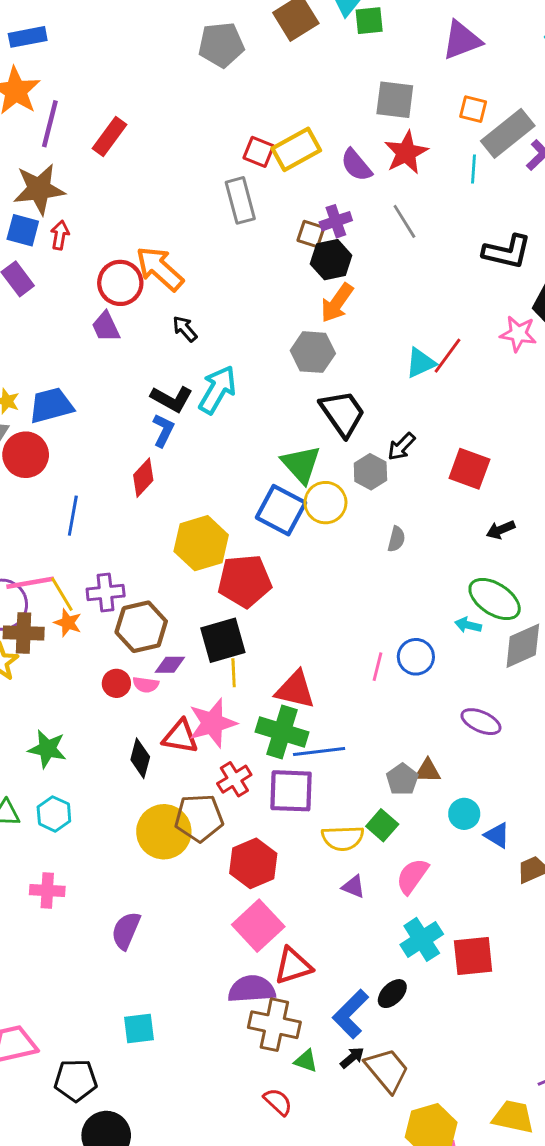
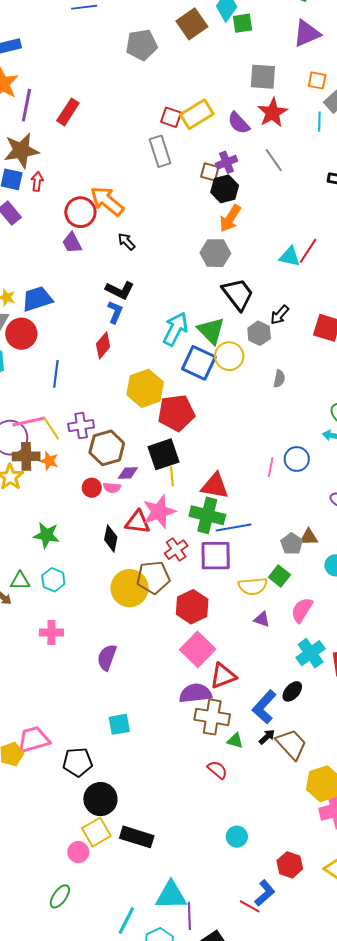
cyan triangle: (421, 363) -> (290, 257), turned 40
cyan arrow: (217, 390) -> (175, 329), moved
orange star: (68, 623) -> (49, 461), moved

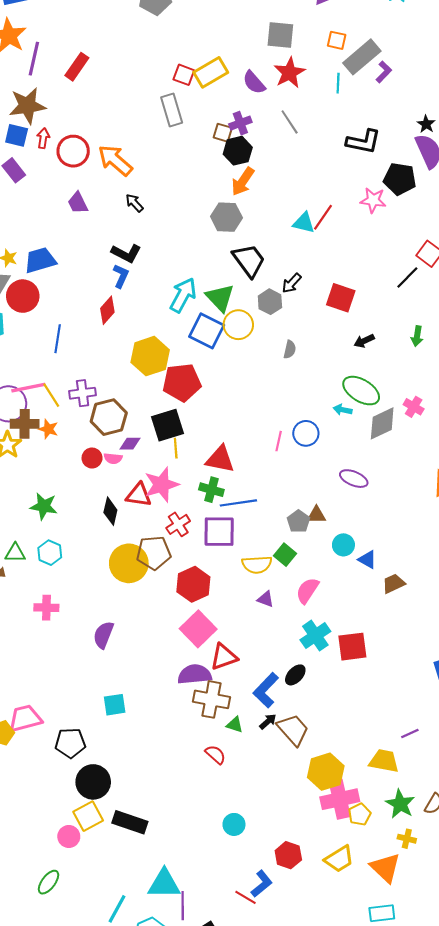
red circle: (80, 212) -> (73, 151), moved
green cross: (207, 515) -> (211, 490), size x0.7

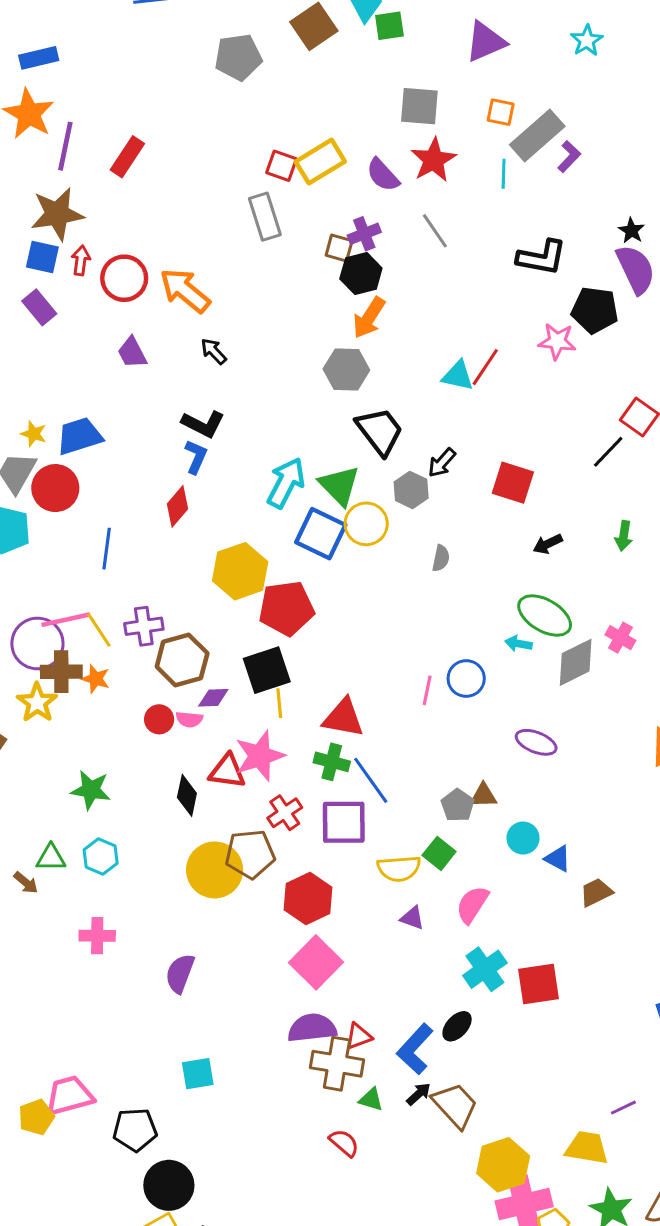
blue line: (238, 503) -> (371, 780), turned 64
red triangle: (224, 657) -> (359, 1036), moved, size x0.7

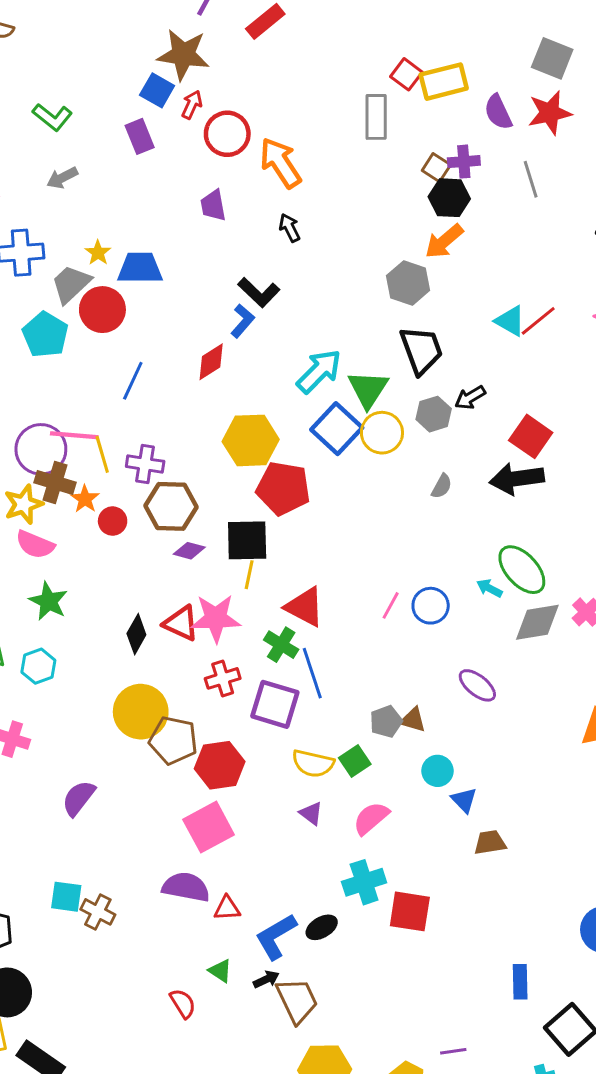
black arrow: (548, 544) -> (517, 479), moved, size x1.8
red circle: (159, 719) -> (113, 521), moved
pink semicircle: (189, 719) -> (35, 544), moved, size x1.5
brown pentagon: (250, 854) -> (173, 740), moved
brown cross: (337, 1064) -> (98, 912), moved, size x0.7

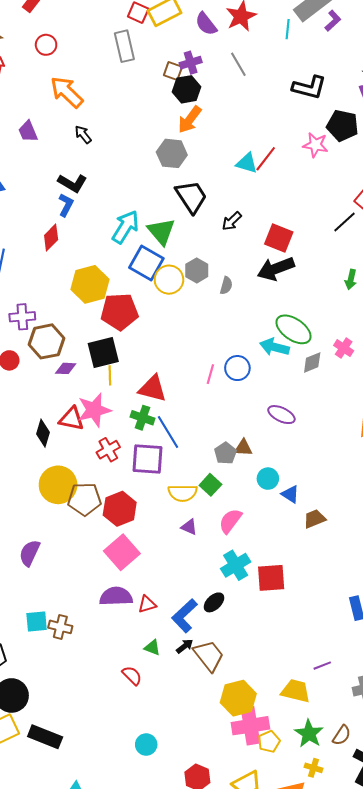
red circle: (227, 134) -> (46, 45), moved, size x0.7
gray hexagon: (434, 414) -> (197, 270), moved
yellow circle: (382, 433) -> (169, 280), moved
cyan arrow: (489, 588) -> (274, 347), size x1.6
gray diamond: (537, 622) -> (312, 363), size x0.7

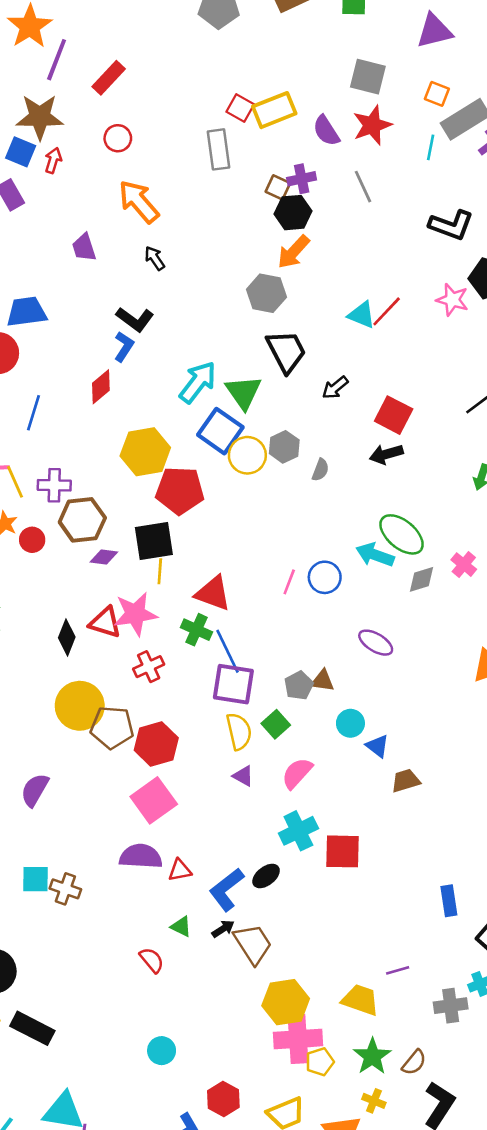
black arrow: (276, 269) -> (386, 454), size x0.7
purple square: (148, 459) -> (233, 684), moved
yellow semicircle: (183, 493) -> (239, 731), turned -108

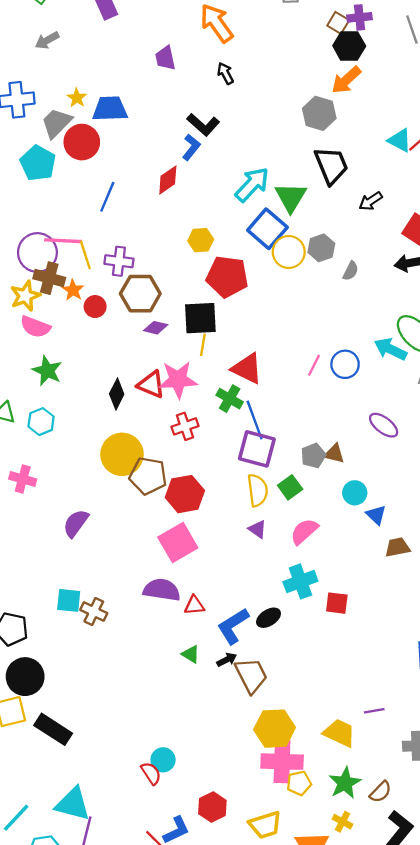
yellow hexagon: (145, 452) -> (201, 240), size x0.6
red square: (343, 851) -> (337, 603), size x0.7
red semicircle: (152, 960) -> (151, 773), moved

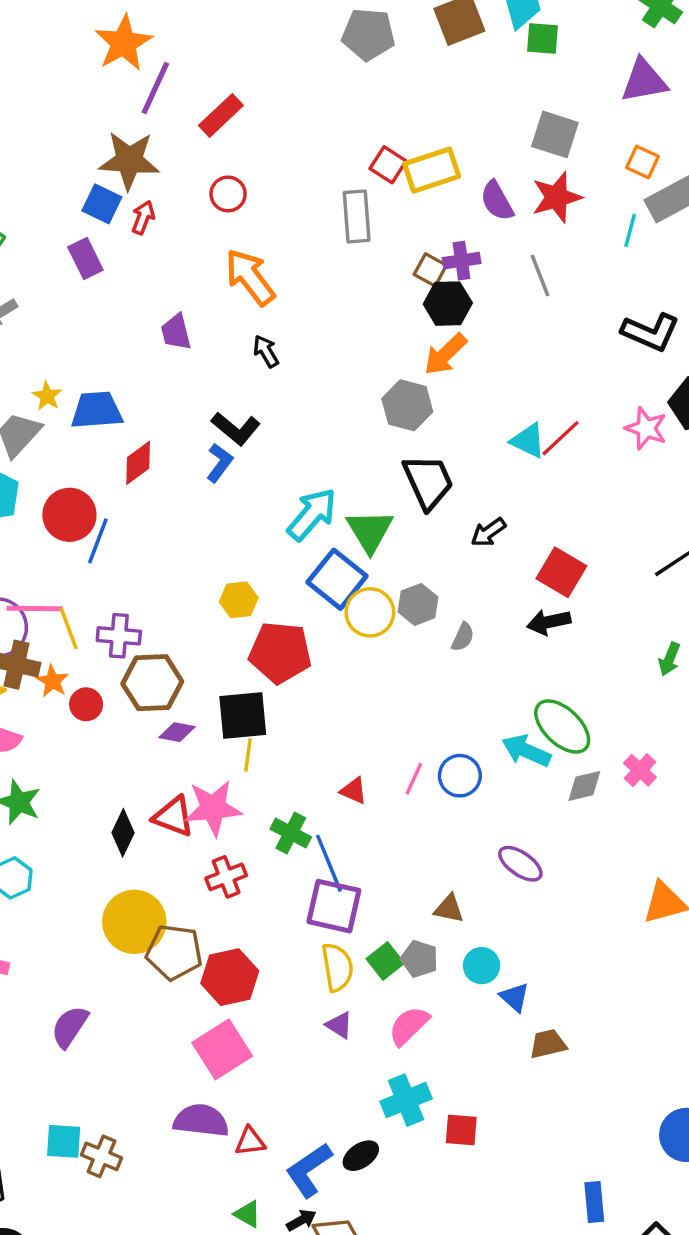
red circle: (82, 142) -> (69, 515), moved
red diamond: (168, 180) -> (138, 463), moved
red triangle: (247, 369) -> (354, 791), moved, size x0.6
gray pentagon: (313, 456) -> (419, 959), moved, turned -30

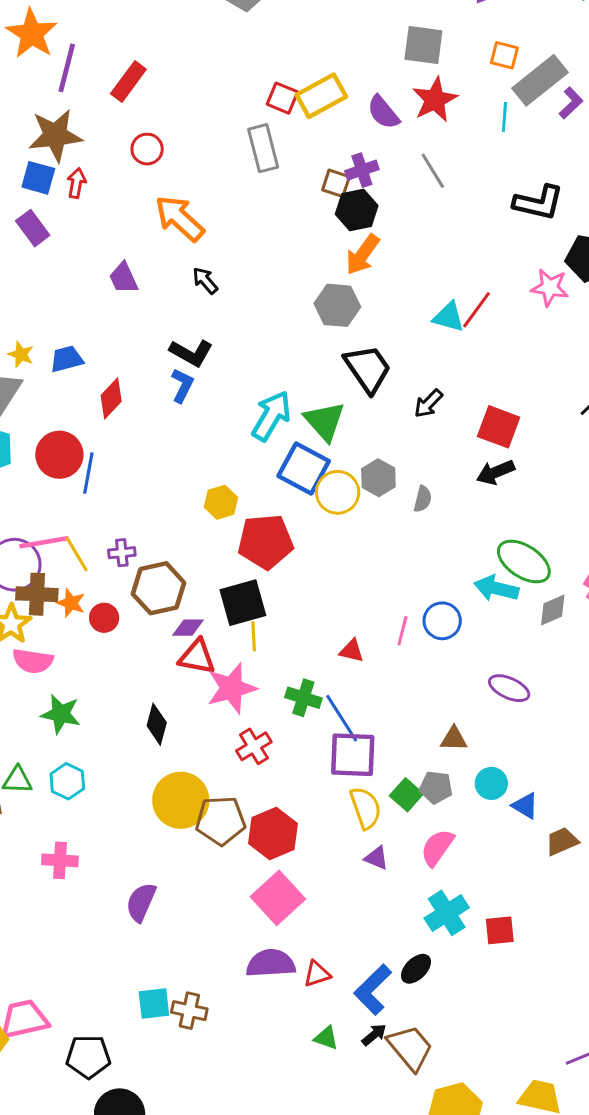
blue trapezoid: (97, 410) -> (67, 359), size x0.7
purple cross: (119, 636) -> (122, 553), size x0.7
red triangle: (173, 817) -> (197, 657), moved

